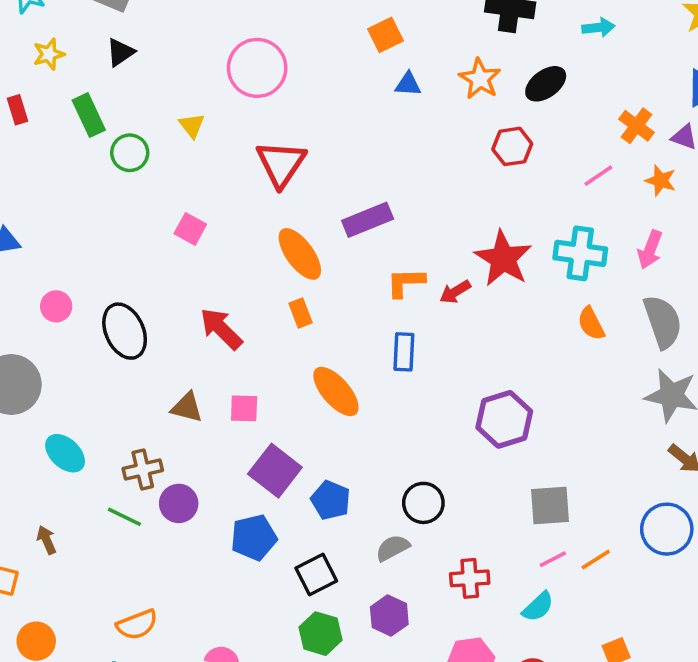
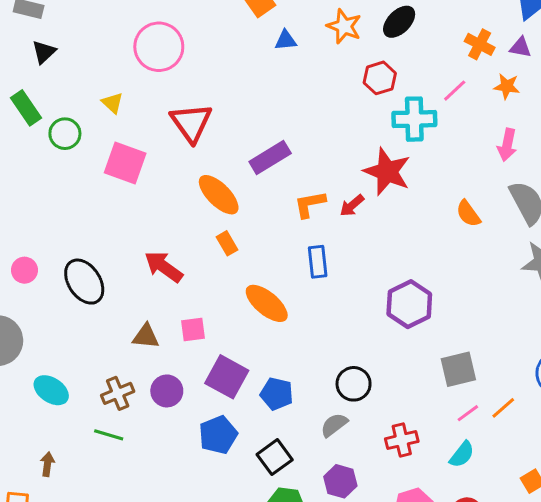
pink square: (190, 229) -> (125, 163), moved, size x1.6
cyan cross: (580, 253) -> (414, 119), moved
purple circle: (179, 503) -> (167, 391), moved
brown arrow: (47, 540) -> (47, 464), turned 40

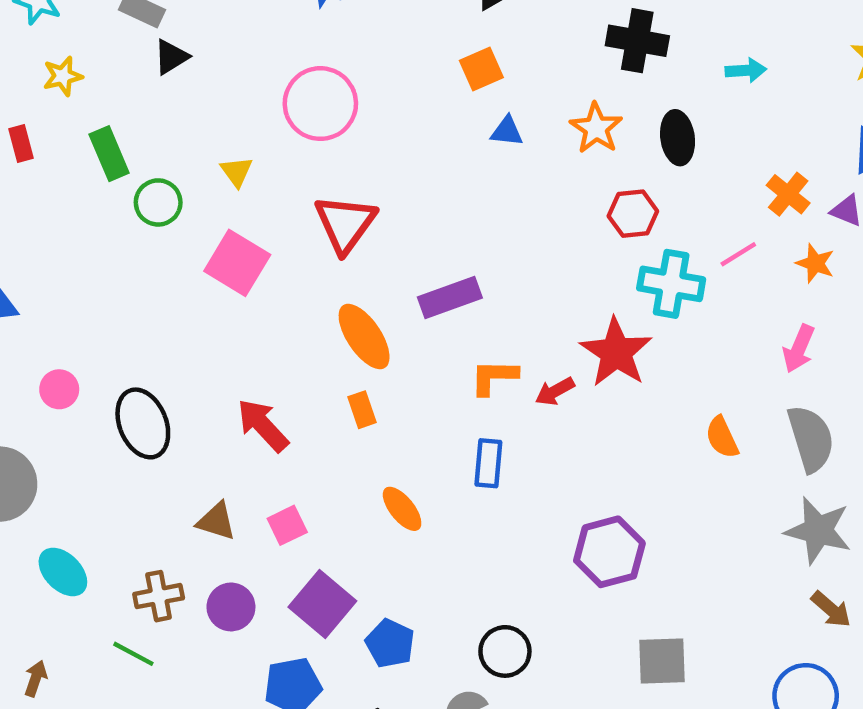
black ellipse: (399, 22) -> (678, 138), turned -64
black triangle: (44, 52) -> (171, 57), moved
orange ellipse: (267, 303) -> (402, 509), size x0.7
pink square: (193, 330) -> (287, 525), turned -30

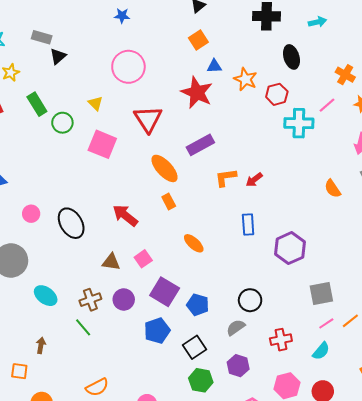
orange star: (596, 128) -> (245, 79), moved
red star: (616, 352) -> (197, 93), moved
blue rectangle: (488, 463) -> (248, 225), moved
green line: (133, 654) -> (83, 327), turned 30

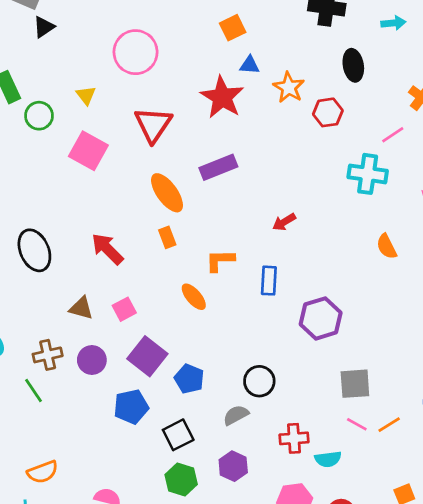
cyan cross: (299, 123) -> (368, 174), moved
orange L-shape: (226, 178) -> (220, 260), moved
pink line: (326, 323) -> (357, 424), turned 56
cyan semicircle: (321, 351) -> (328, 459), moved, turned 36

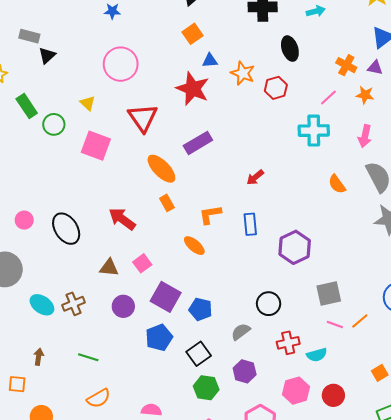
brown cross: (48, 355) -> (74, 304), moved
black circle: (259, 381) -> (269, 304), moved
green line: (34, 391) -> (88, 357), moved, turned -30

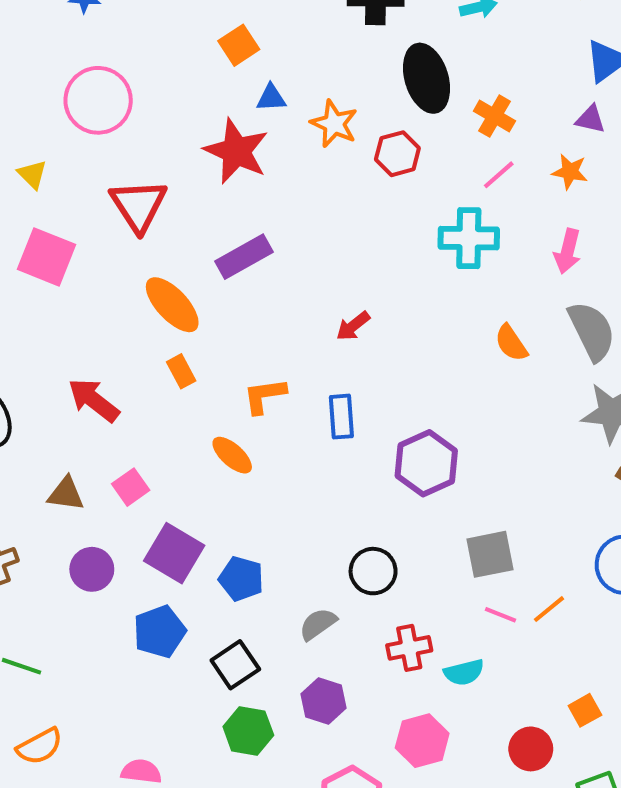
black ellipse: (290, 49) -> (427, 78), size x1.4
orange cross: (346, 65) -> (494, 116), moved
red circle: (333, 395) -> (531, 749), moved

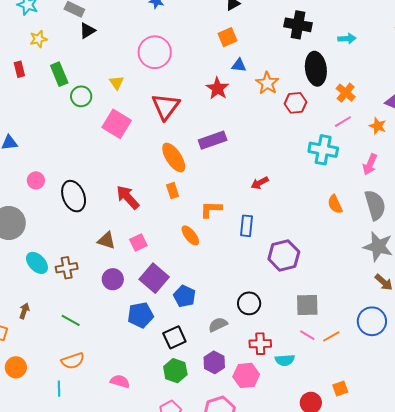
red star: (236, 151) -> (218, 88), size x0.7
pink hexagon: (422, 741) -> (246, 375), moved

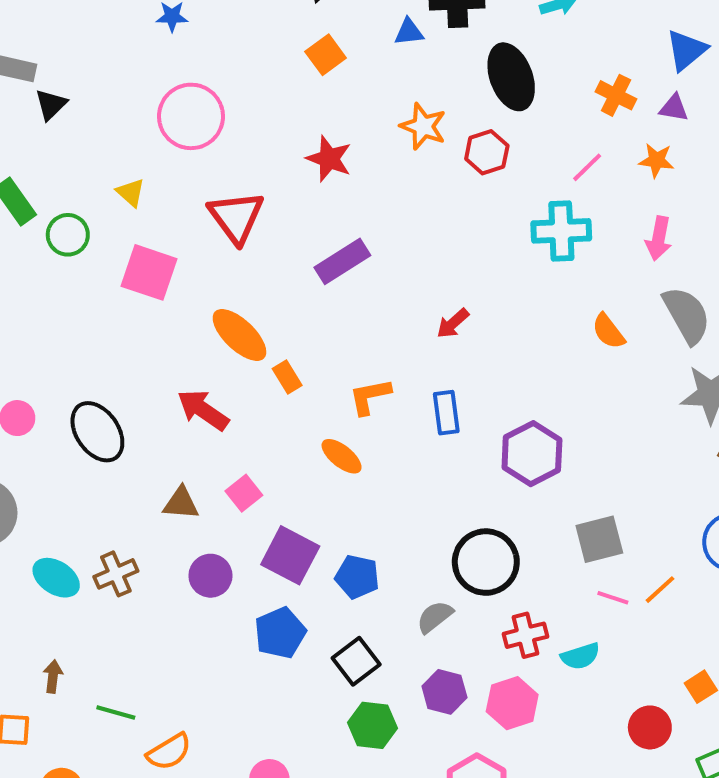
blue triangle: (239, 65) -> (409, 32), moved
orange cross: (346, 93) -> (616, 95), moved
orange ellipse: (174, 158) -> (239, 335), moved
black circle: (249, 303) -> (486, 562), size x1.4
green line: (71, 320) -> (116, 712), moved

